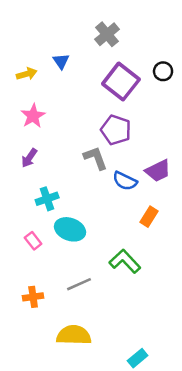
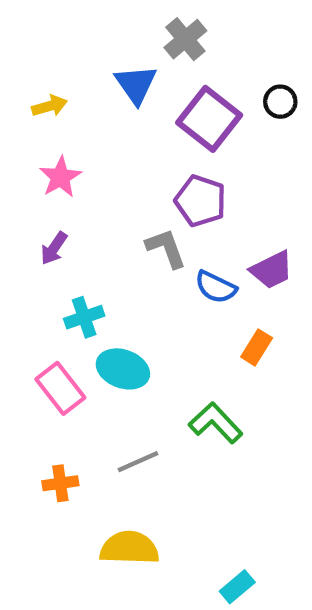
blue triangle: (61, 61) -> (136, 84), moved, size x1.5
pink rectangle: (33, 241) -> (60, 388), size x1.6

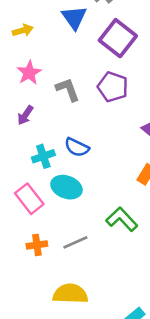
gray L-shape: (166, 248) -> (68, 89), moved
blue semicircle: (216, 287) -> (77, 147), moved
orange cross: (60, 483) -> (37, 245), moved

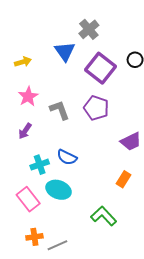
gray line: (75, 242) -> (57, 245), moved

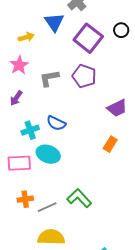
yellow arrow: (23, 62) -> (26, 37), moved
gray L-shape: (60, 110) -> (49, 78), turned -80
pink rectangle: (28, 199) -> (19, 163), turned -55
green L-shape: (104, 216) -> (79, 198), moved

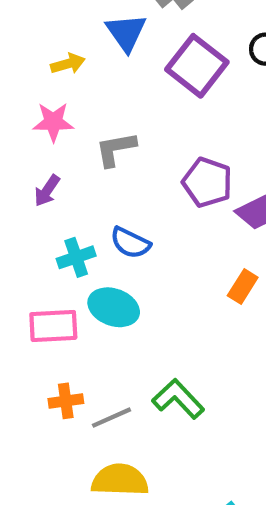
pink star: (19, 65) -> (53, 122), turned 30
purple pentagon: (84, 76) -> (207, 182), moved

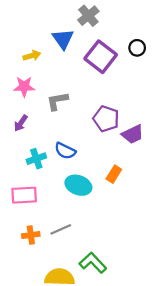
orange rectangle: (243, 286) -> (114, 174), moved
cyan ellipse: (114, 307) -> (78, 185), moved
green L-shape: (178, 399) -> (93, 263), moved
gray line: (112, 418) -> (61, 229), moved

